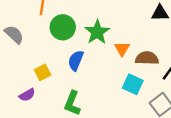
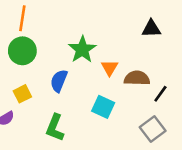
green circle: (63, 27) -> (22, 51), moved
cyan square: (133, 84) -> (103, 107), moved

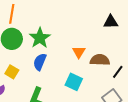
green star: (82, 49) -> (40, 38), moved
yellow square: (22, 94) -> (12, 72), turned -32

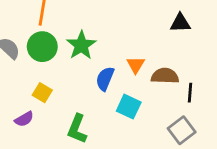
blue semicircle: (40, 62) -> (105, 79), moved
black line: (118, 72) -> (190, 93), turned -32

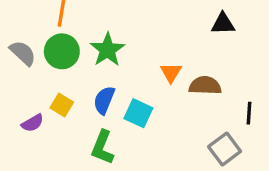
blue semicircle: (105, 79) -> (104, 100), moved
black line: (190, 93) -> (249, 113), moved
cyan square: (129, 107) -> (138, 113), moved
purple semicircle: (24, 119) -> (33, 123), moved

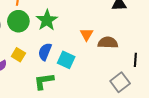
green L-shape: (103, 147) -> (44, 81), turned 60

